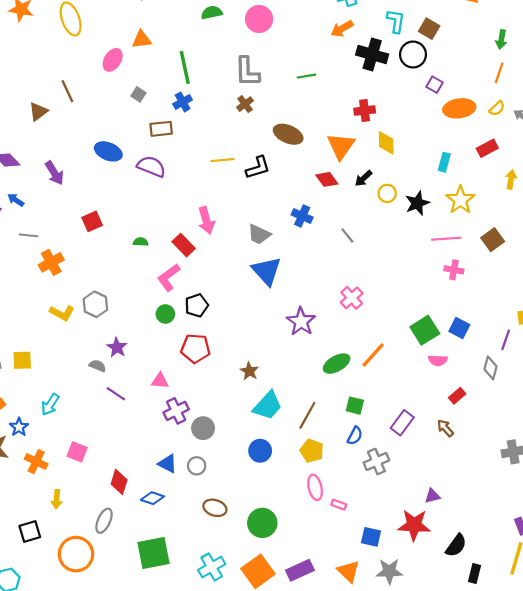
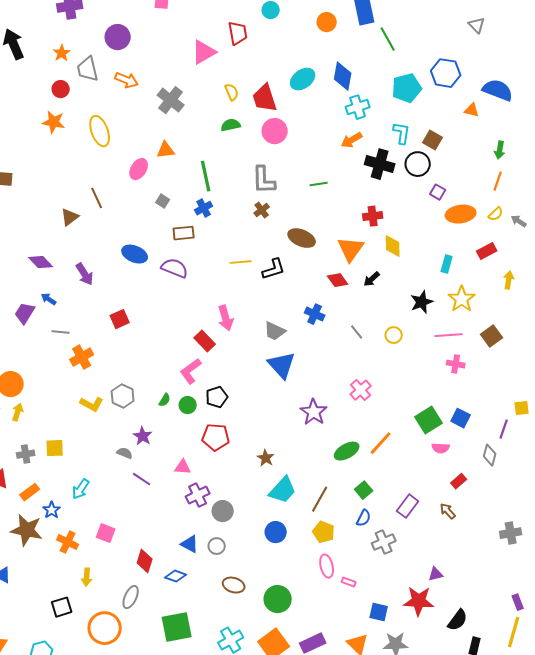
yellow circle: (387, 193) -> (394, 335), moved
green semicircle: (141, 242) -> (165, 400), moved, turned 120
green square: (355, 406) -> (364, 490), turned 36

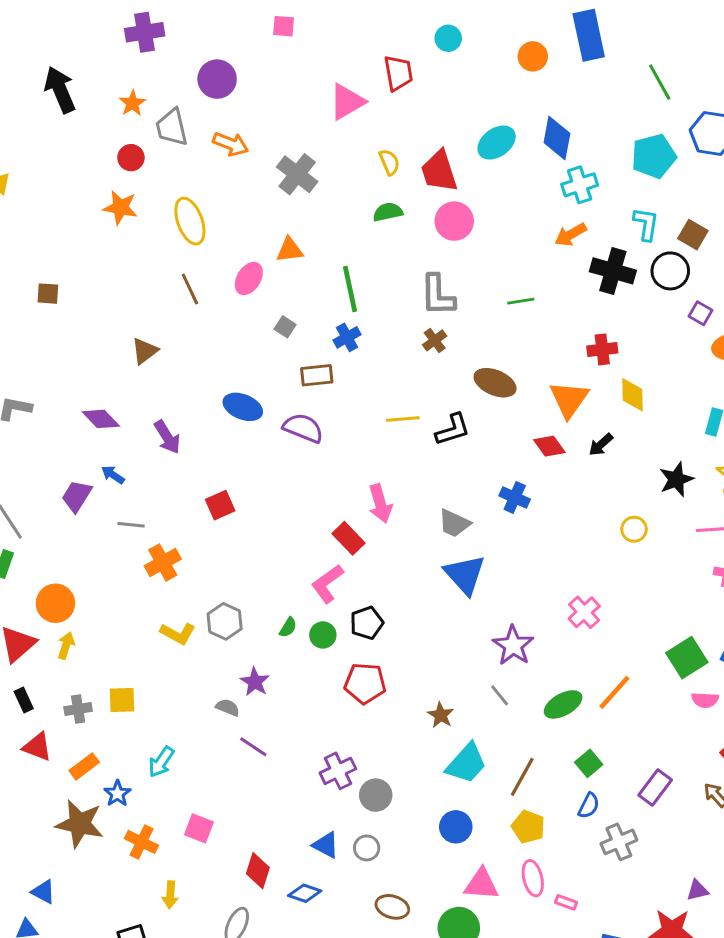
green line: (388, 39) -> (660, 82), moved
brown line: (97, 198) -> (190, 289), moved
gray line: (357, 332) -> (500, 695), moved
pink triangle: (183, 467) -> (481, 884), moved, size x1.4

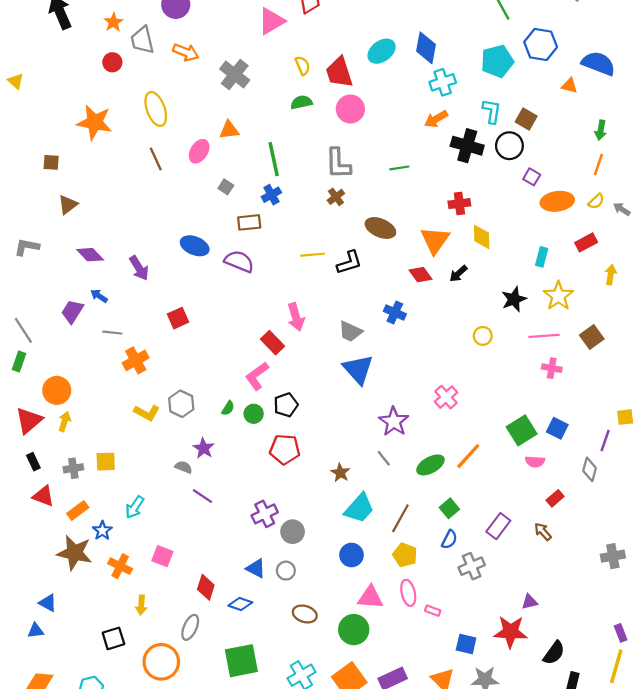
orange star: (120, 207) -> (95, 122), moved, size x1.4
brown triangle: (145, 351) -> (68, 205), moved

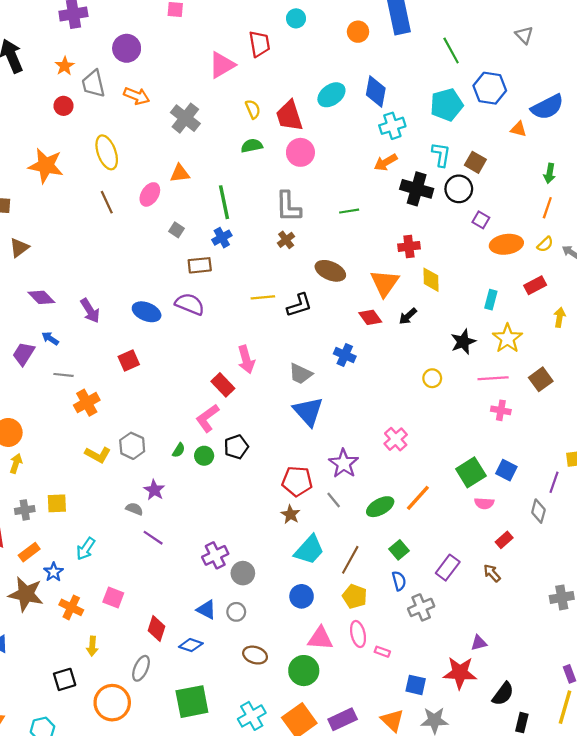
blue semicircle: (598, 63) -> (547, 107), turned 132
blue ellipse: (195, 246) -> (147, 312), moved
red pentagon: (285, 449) -> (297, 481), moved
blue semicircle: (449, 539) -> (399, 581), turned -42

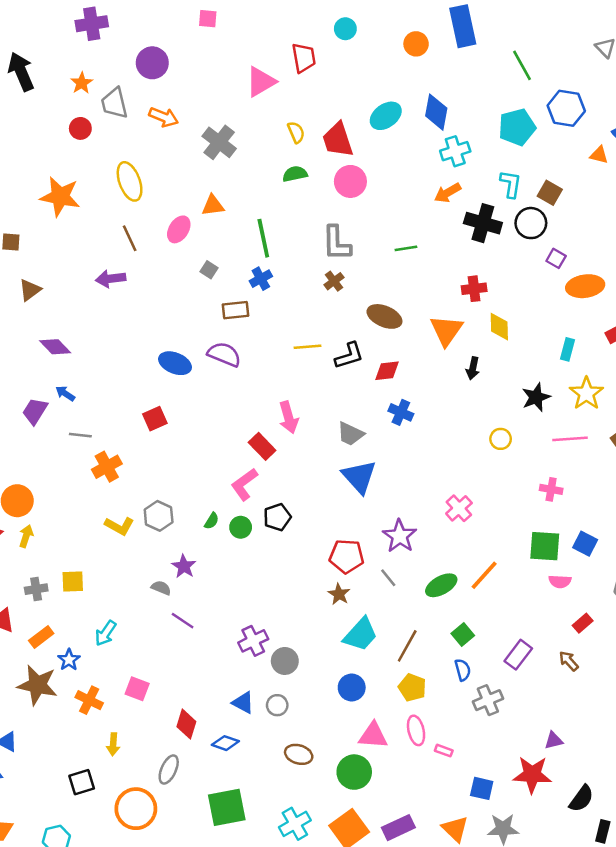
purple arrow: (90, 311) -> (111, 279), moved, turned 115
black arrow: (408, 316) -> (473, 368), turned -36
red diamond: (370, 317) -> (387, 371), moved, turned -60
pink cross: (501, 410) -> (551, 489), moved
green square: (471, 472) -> (545, 546), turned 36

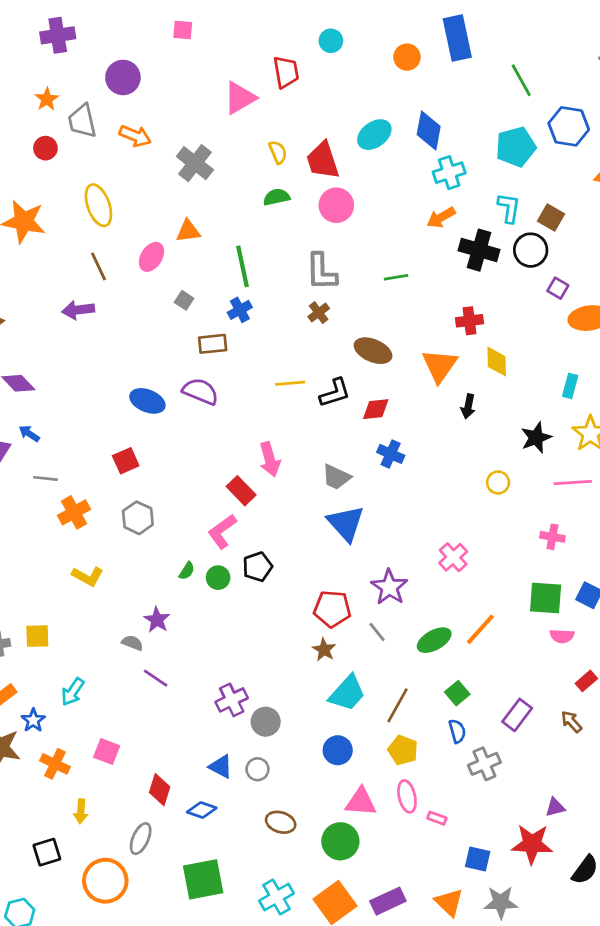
gray hexagon: (159, 516) -> (138, 518), moved

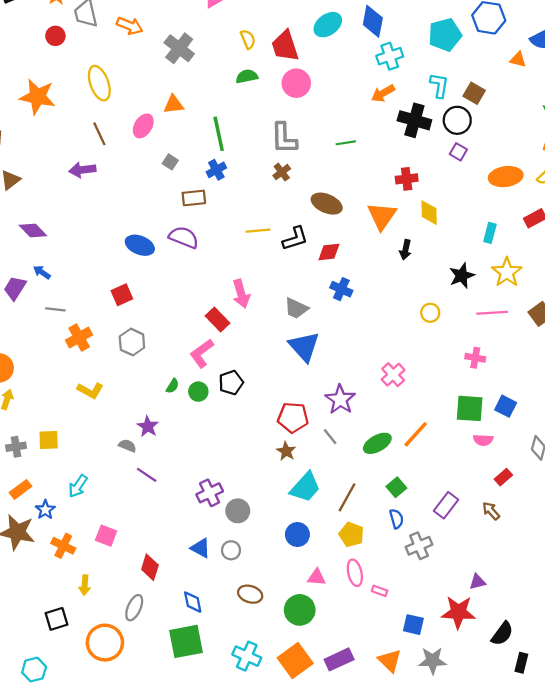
purple square: (558, 288) -> (458, 152), moved
pink triangle: (361, 802) -> (317, 577), size x0.7
blue diamond: (202, 810) -> (193, 602), moved, turned 60
cyan cross: (277, 897) -> (247, 656), turned -36

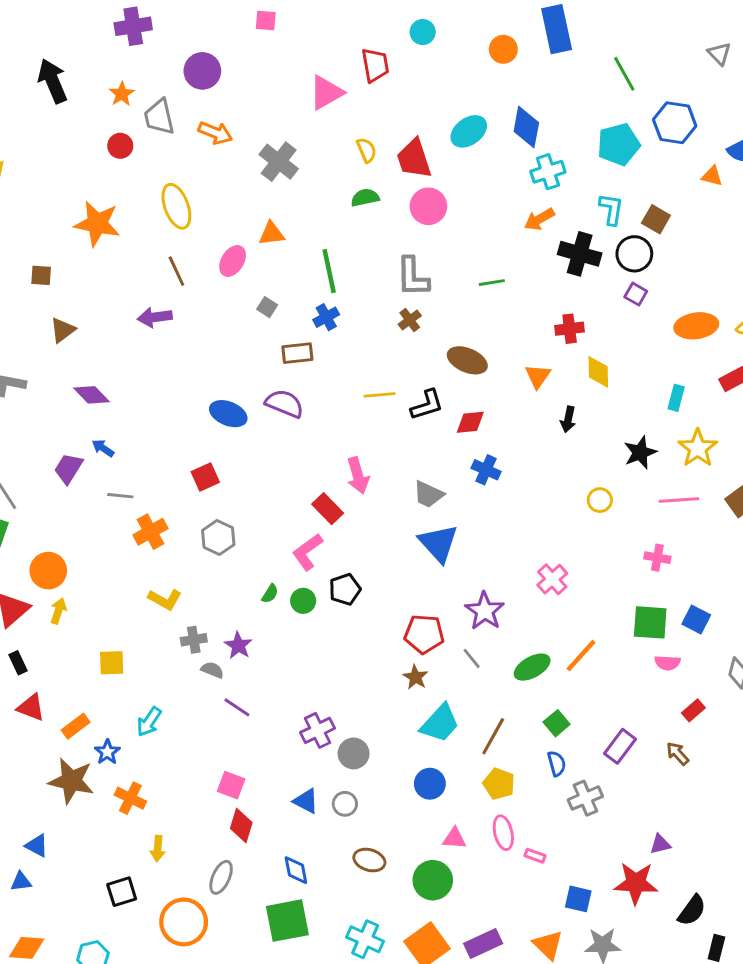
orange triangle: (382, 216) -> (538, 376), size x0.7
gray cross: (16, 447) -> (194, 640), moved
pink square: (106, 536) -> (231, 785), moved

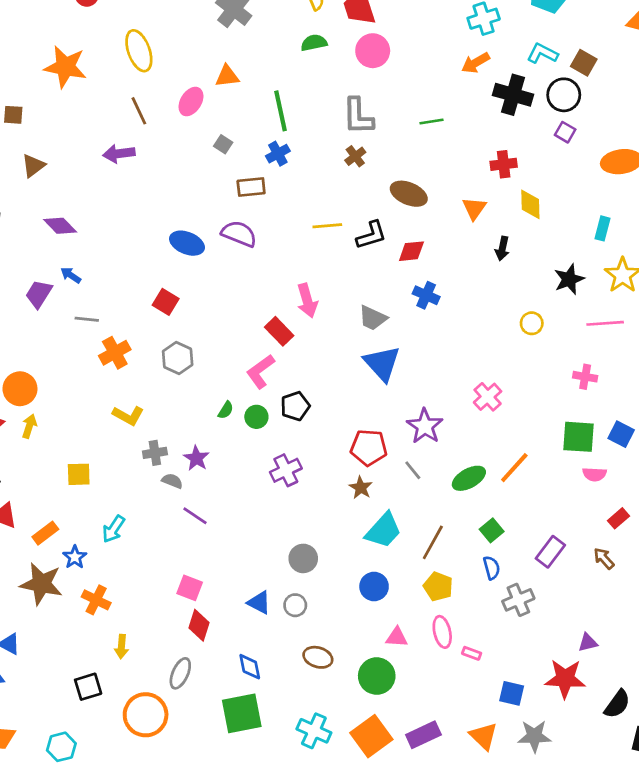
cyan L-shape: (611, 209) -> (542, 53), turned -72
red square: (205, 477) -> (166, 302), turned -35
purple cross: (318, 730) -> (286, 470), moved

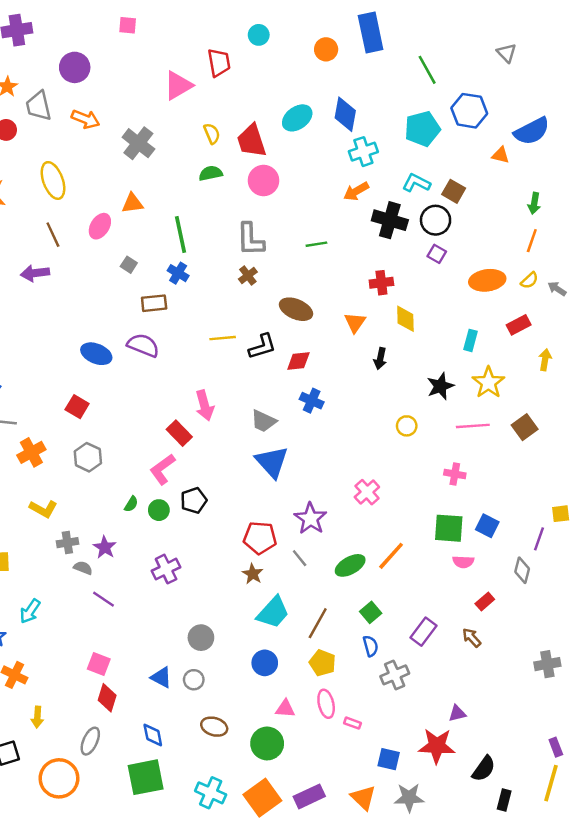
blue cross: (278, 154) -> (178, 273), turned -30
purple cross: (286, 470) -> (166, 569), moved

